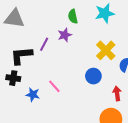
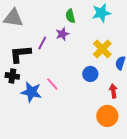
blue star: (33, 95) -> (31, 92), size x1.5

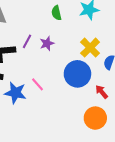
purple star: (62, 34) -> (47, 43), moved
blue circle: (90, 74) -> (77, 74), size x1.6
red arrow: (113, 91) -> (102, 92), turned -32

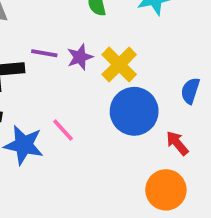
purple line: (27, 41) -> (44, 53), turned 72
yellow cross: (90, 48) -> (119, 65), moved

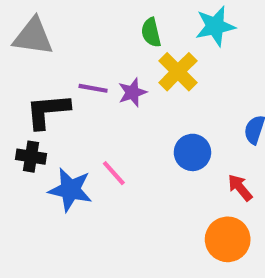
yellow cross: (119, 65) -> (178, 72), moved
blue circle: (134, 111) -> (192, 152), size x0.7

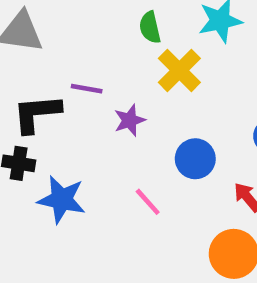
purple star: (132, 92) -> (130, 120), moved
pink line: (114, 173) -> (148, 202), moved

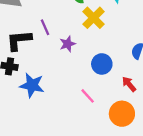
purple line: (87, 89) -> (45, 27), turned 56
pink line: (148, 202) -> (88, 96), moved

